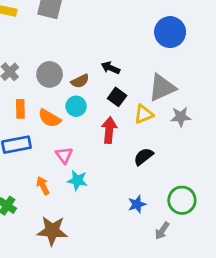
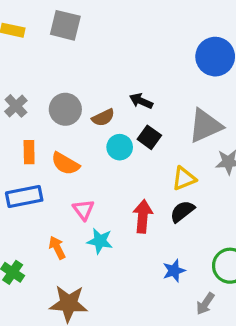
cyan circle: (76, 106) -> (120, 147), moved
yellow triangle: (144, 114) -> (184, 178), moved
red arrow: (109, 130) -> (143, 216), moved

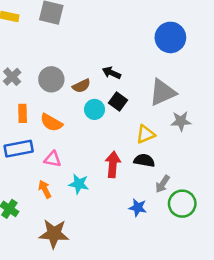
pink triangle: (83, 210) -> (53, 159), moved, turned -42
black semicircle: (182, 211) -> (144, 160), turned 48
blue star: (174, 271) -> (138, 208), turned 30
gray arrow: (205, 304) -> (163, 184), moved

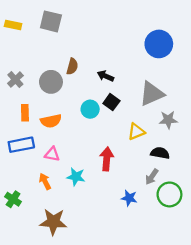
brown semicircle: (81, 86) -> (72, 66), moved, turned -49
orange semicircle: (51, 123) -> (51, 121), turned -42
black semicircle: (144, 160) -> (160, 153), moved

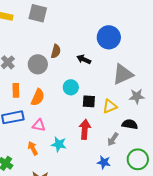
blue circle: (159, 44) -> (109, 37), moved
black square: (111, 102) -> (89, 101), moved, turned -32
orange semicircle: (51, 121) -> (38, 97), turned -54
gray arrow: (152, 177) -> (113, 139), moved

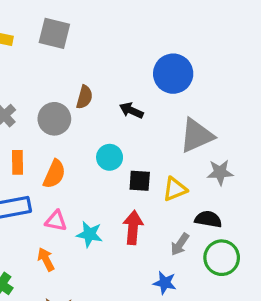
cyan star: (59, 144) -> (89, 234), moved
green circle: (138, 159) -> (222, 258), moved

